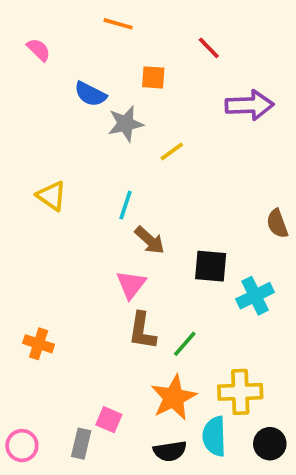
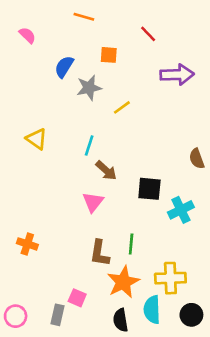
blue semicircle: (90, 94) -> (64, 67), turned 95
brown L-shape: (142, 331) -> (100, 253), moved
green line: (185, 344) -> (131, 244), turned -36
black semicircle: (170, 451) -> (121, 320), turned 90

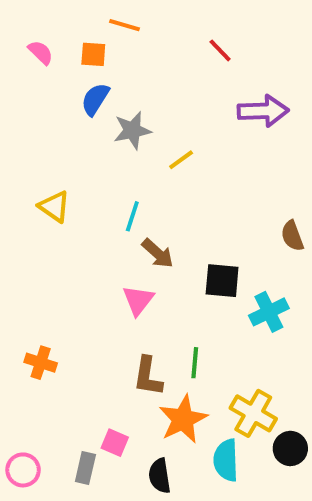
orange square: (109, 55) -> (93, 54), moved
yellow cross: (170, 278) -> (253, 413), turned 32
black circle: (191, 315) -> (290, 448), moved
black semicircle: (121, 320) -> (160, 476), moved

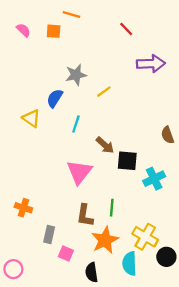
blue semicircle: (95, 99) -> (55, 98), moved
brown arrow: (158, 253) -> (105, 145), moved
pink triangle: (138, 300) -> (79, 172), size x1.4
gray rectangle: (85, 468) -> (49, 234), moved

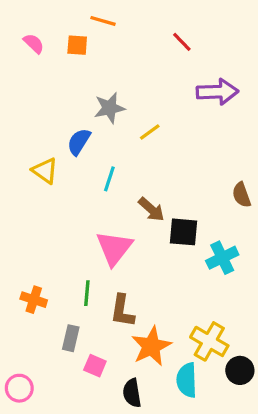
green line: (112, 208) -> (87, 293), moved

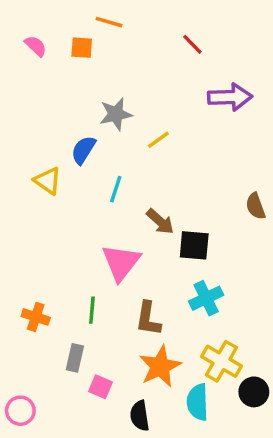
cyan cross: (222, 258) -> (206, 298), moved
brown L-shape: (122, 311) -> (148, 319), moved

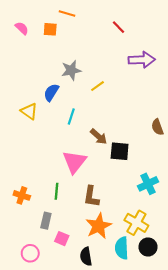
cyan cross: (206, 298) -> (148, 184), moved
black circle: (254, 392) -> (148, 247), moved
pink circle: (20, 411) -> (30, 253), moved

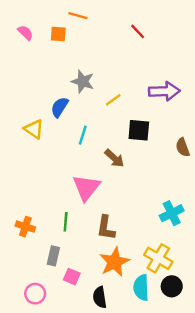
purple arrow: (142, 60) -> (164, 91), moved
gray star: (71, 70) -> (83, 81), turned 30
black square: (120, 151) -> (139, 130), moved

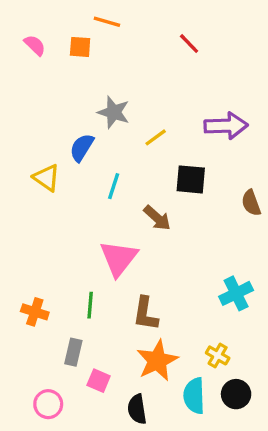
yellow cross: (158, 258) -> (218, 355), size x0.6

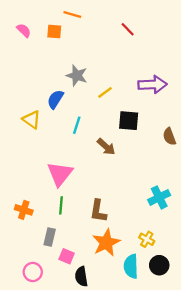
pink triangle: (119, 258) -> (60, 174), moved
black semicircle: (137, 409) -> (81, 277), moved

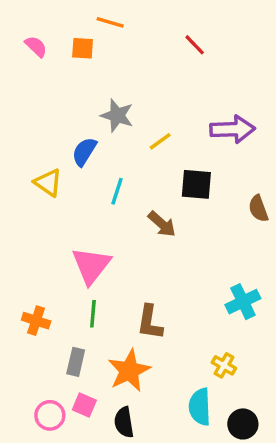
orange star: (106, 243) -> (129, 371), moved
pink square: (67, 256) -> (84, 405), moved
black circle: (159, 265) -> (243, 424), moved

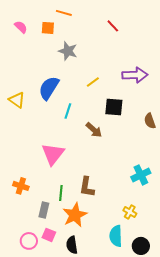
gray star: (117, 115) -> (68, 51), moved
blue semicircle: (84, 152) -> (49, 88), size x1.4
yellow triangle: (48, 183) -> (17, 100), moved
green line: (93, 314) -> (61, 193), moved

